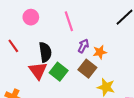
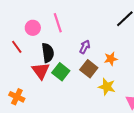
pink circle: (31, 17) -> (33, 28), moved
pink line: (69, 21) -> (58, 23), moved
orange star: (100, 52) -> (111, 59), moved

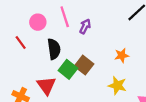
purple arrow: (85, 47) -> (85, 26), moved
brown square: (89, 69) -> (84, 65), moved
red triangle: (41, 71) -> (46, 85), moved

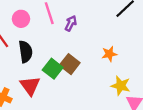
black semicircle: (54, 49) -> (26, 52), moved
yellow star: (117, 85) -> (121, 86), moved

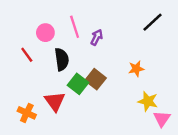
black semicircle: (26, 52) -> (62, 59), moved

